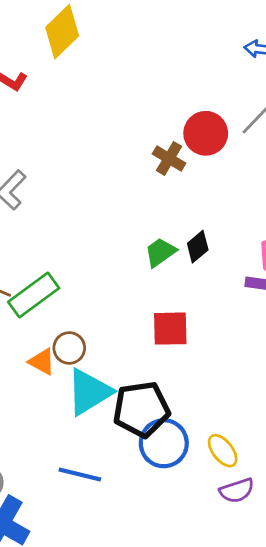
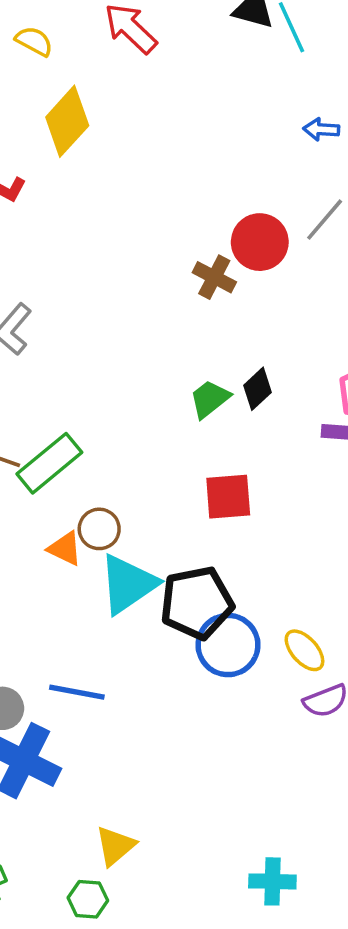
blue line: (80, 475) -> (77, 692), moved

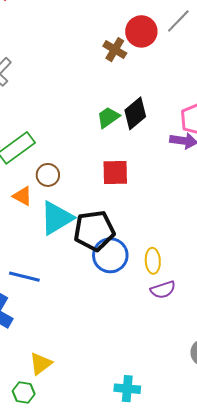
black diamond: (258, 389) -> (135, 113), size x1.4
brown circle: (99, 529) -> (48, 175), moved
yellow ellipse: (304, 650) -> (153, 261), turned 35

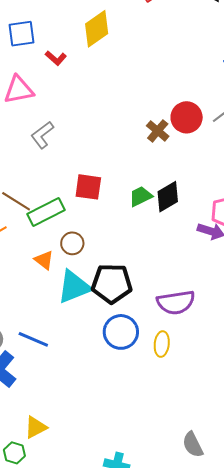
red square: (115, 172) -> (88, 187), moved
black pentagon: (94, 231) -> (112, 283), moved
purple semicircle: (163, 290) -> (176, 302), moved, size x1.5

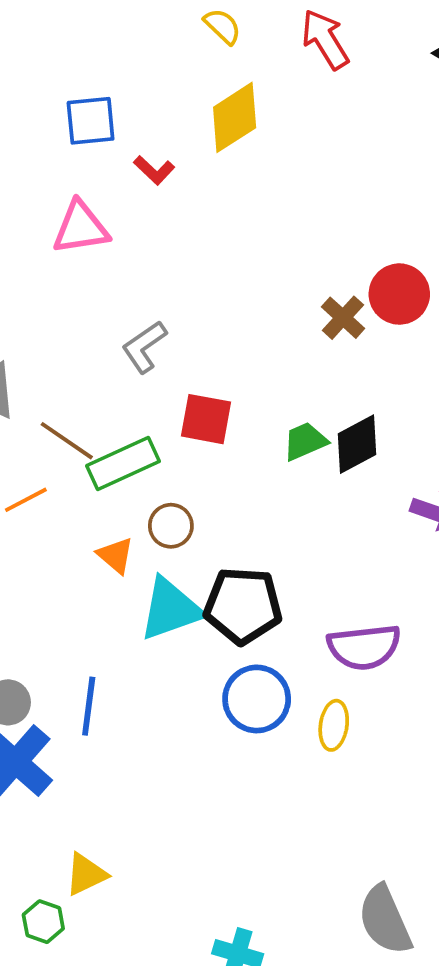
gray L-shape: (42, 135) -> (144, 347), moved
blue line: (33, 339) -> (89, 706), turned 72
gray semicircle: (193, 445) -> (385, 920), size x1.4

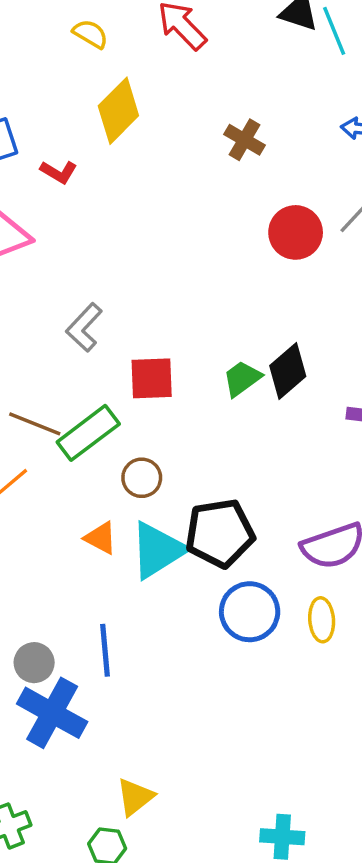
brown cross: (343, 318) -> (244, 140), moved
orange triangle: (116, 555) -> (101, 538), moved

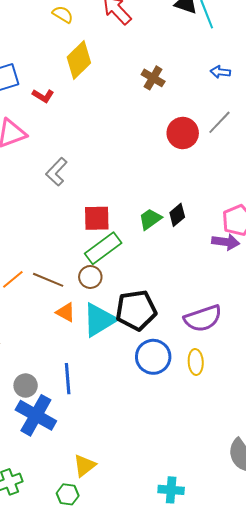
gray L-shape: (84, 327) -> (56, 172), moved
black diamond: (288, 371) -> (177, 215), size x0.7
brown line: (35, 424) -> (48, 280), moved
green rectangle: (88, 433) -> (103, 248), moved

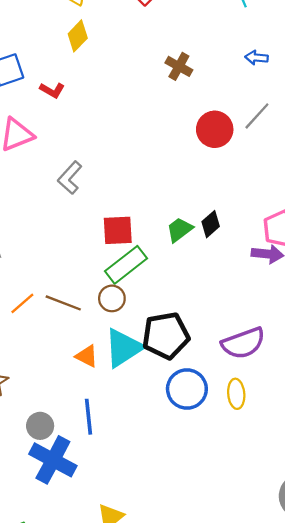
yellow diamond: (79, 60) -> (78, 36), moved, size x0.7
orange triangle: (66, 312) -> (87, 356), moved

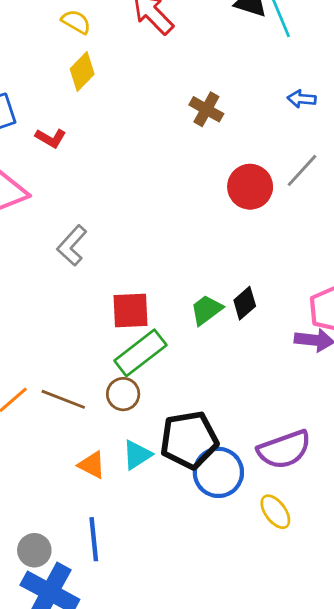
cyan triangle: (123, 348) -> (137, 455), size x0.6
blue circle: (187, 389) -> (218, 472), moved
yellow ellipse: (236, 394) -> (275, 512), turned -32

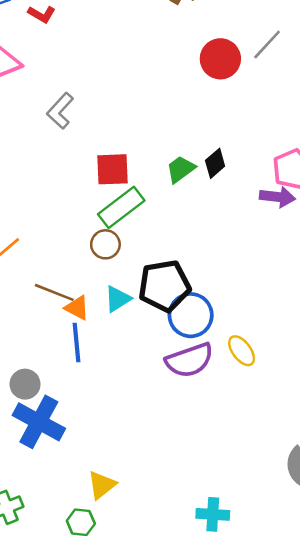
brown line: (63, 399) -> (54, 292), moved
purple semicircle: (284, 450) -> (189, 360), moved
blue line: (94, 539) -> (77, 342), moved

